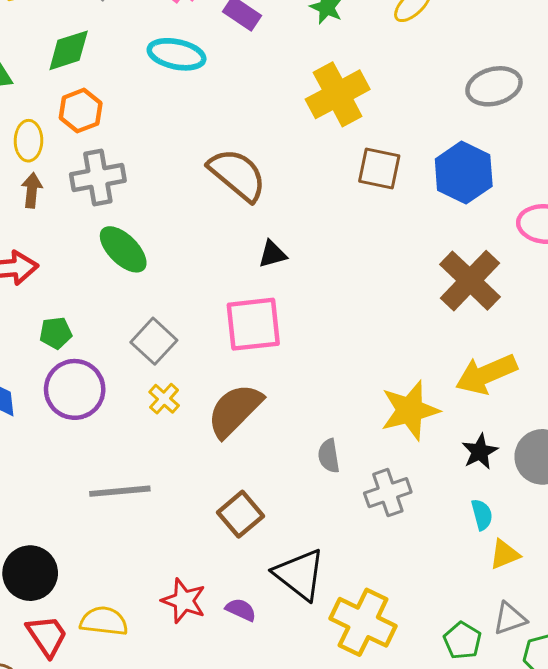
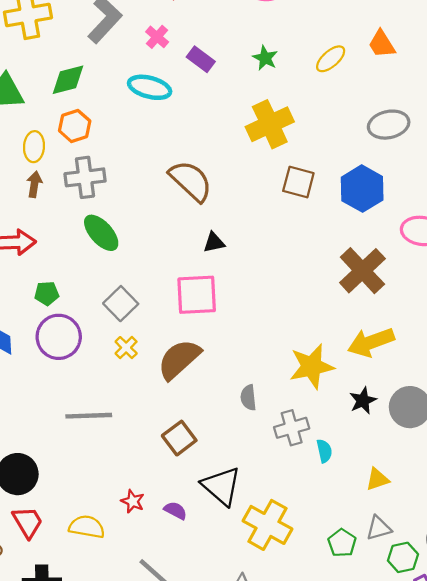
cyan semicircle: (482, 515) -> (324, 451), moved
red star: (184, 601) -> (133, 501), size x0.7
yellow semicircle: (104, 621) -> (87, 527), moved

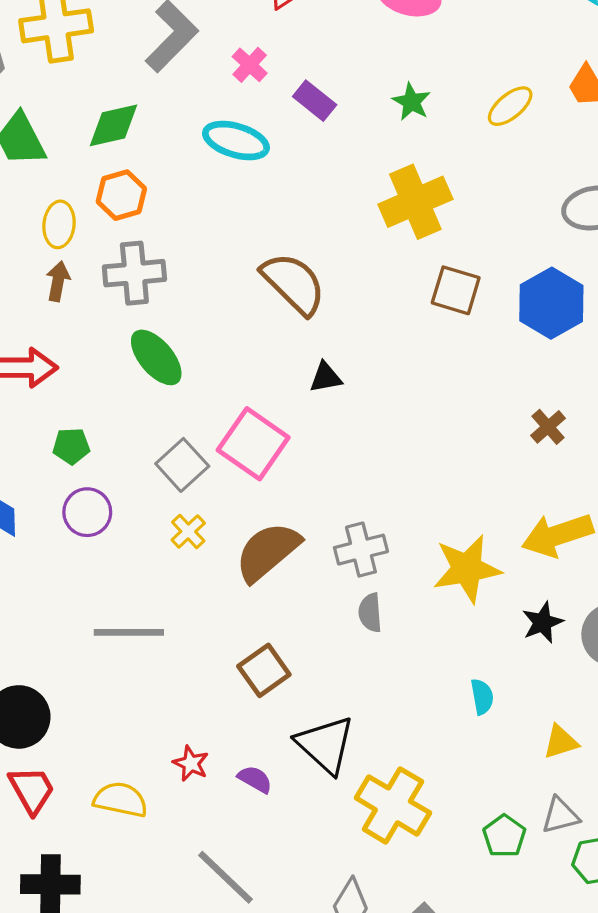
brown cross: (362, 271) -> (548, 427), size x0.5
pink square: (197, 295) -> (253, 444), moved, turned 36
purple circle: (59, 337) -> (87, 512), size x0.7
gray cross: (292, 428) -> (361, 550), moved

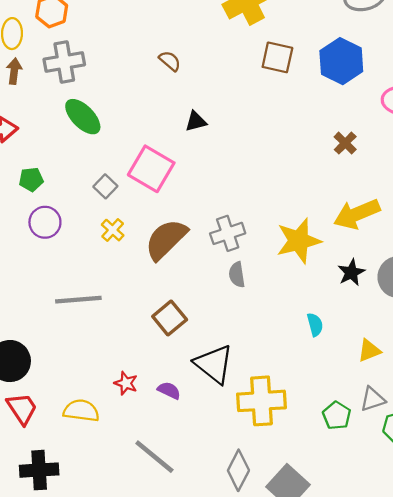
brown semicircle: (293, 283) -> (170, 61), size x0.5
gray square: (182, 465) -> (105, 186), size x0.7
yellow cross: (393, 805) -> (262, 401), turned -30

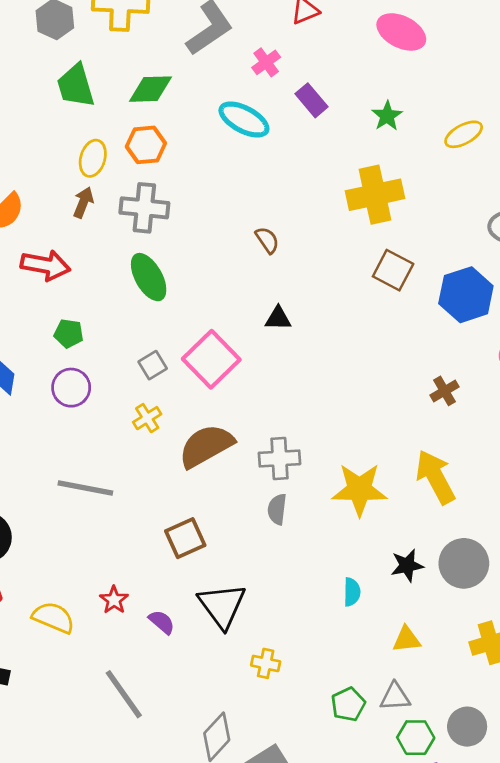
yellow arrow: (357, 214) -> (435, 477), turned 69
black star: (351, 273) -> (407, 565), moved
yellow cross: (262, 401) -> (266, 663), size x0.5

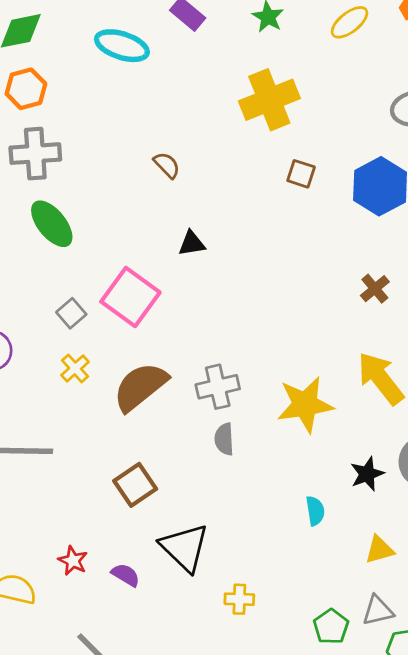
brown square: (393, 270) -> (301, 174), size x0.7

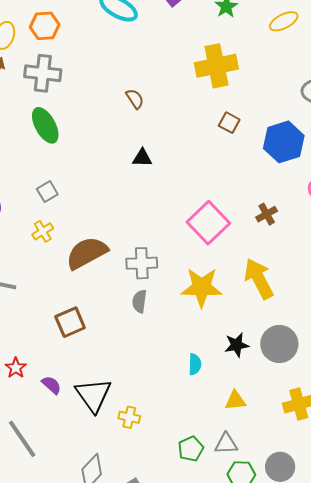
pink square: (130, 297) -> (208, 223), moved
black triangle: (185, 548) -> (93, 395), moved

